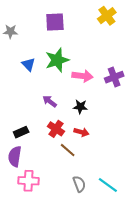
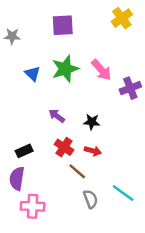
pink arrow: (82, 76) -> (101, 70), moved, turned 42
gray semicircle: (79, 184) -> (90, 199), moved
cyan line: (108, 185) -> (123, 193), moved

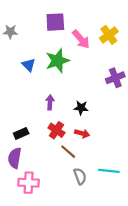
yellow cross: (122, 18) -> (109, 35), moved
pink arrow: (101, 70) -> (81, 39), moved
purple arrow: (57, 116) -> (50, 102), turned 56
cyan line: (123, 193) -> (109, 171), turned -30

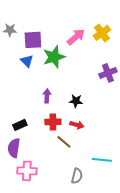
purple square: (55, 22) -> (33, 40), moved
pink arrow: (81, 39) -> (76, 37), turned -90
red cross: (56, 130) -> (53, 122), turned -35
gray semicircle: (80, 176) -> (77, 176), moved, turned 35

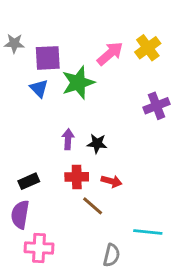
black star: (76, 101) -> (97, 144), moved

